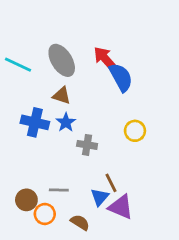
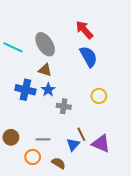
red arrow: (105, 59) -> (84, 30), moved
brown circle: (26, 200) -> (11, 137), moved
purple triangle: (121, 207) -> (101, 144), moved

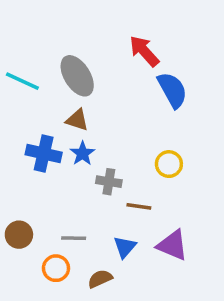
blue semicircle: (89, 57) -> (172, 90), moved
brown line: (81, 134) -> (139, 206), moved, turned -56
brown semicircle: (59, 163) -> (100, 279), turned -56

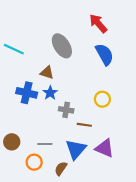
red arrow: (144, 51) -> (98, 23), moved
gray ellipse: (77, 76) -> (62, 46), moved
blue triangle: (125, 247) -> (76, 149), size x1.5
brown semicircle: (100, 279) -> (61, 169), turned -32

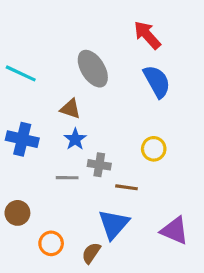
blue cross: (27, 93) -> (22, 139), moved
gray line: (45, 144) -> (67, 178), moved
purple triangle: (105, 148) -> (175, 231), moved

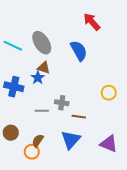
gray ellipse: (93, 69) -> (42, 43), moved
blue semicircle: (157, 81) -> (79, 51), moved
blue star: (75, 139) -> (38, 78), moved
yellow circle: (154, 149) -> (109, 93), moved
brown semicircle: (91, 253) -> (38, 141), moved

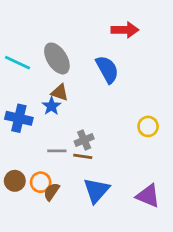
red arrow: (92, 22) -> (125, 30), turned 132
gray cross: (62, 103) -> (84, 140), turned -32
brown line: (79, 117) -> (83, 156), moved
orange circle: (32, 152) -> (41, 182), moved

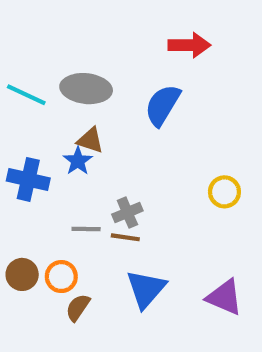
gray ellipse: (57, 58) -> (86, 89), turned -52
blue semicircle: (107, 69) -> (162, 105), turned -120
brown semicircle: (51, 192) -> (78, 308), moved

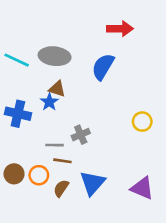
brown line: (125, 237) -> (62, 161), moved
brown semicircle: (78, 308) -> (61, 188), moved

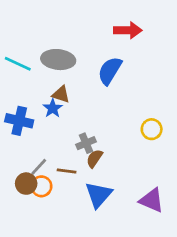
gray line: (55, 145) -> (39, 167), moved, turned -48
brown circle: (14, 174) -> (26, 184), moved
brown semicircle: (61, 188) -> (94, 158), moved

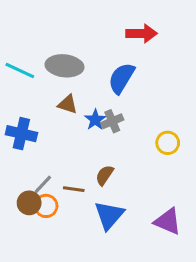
blue star: (53, 108) -> (95, 120), moved
gray cross: (86, 143) -> (112, 121), moved

